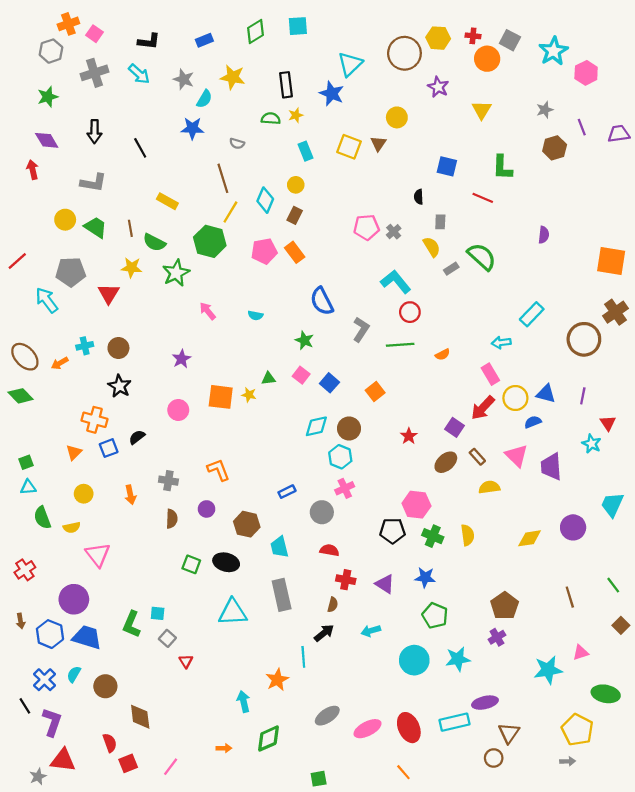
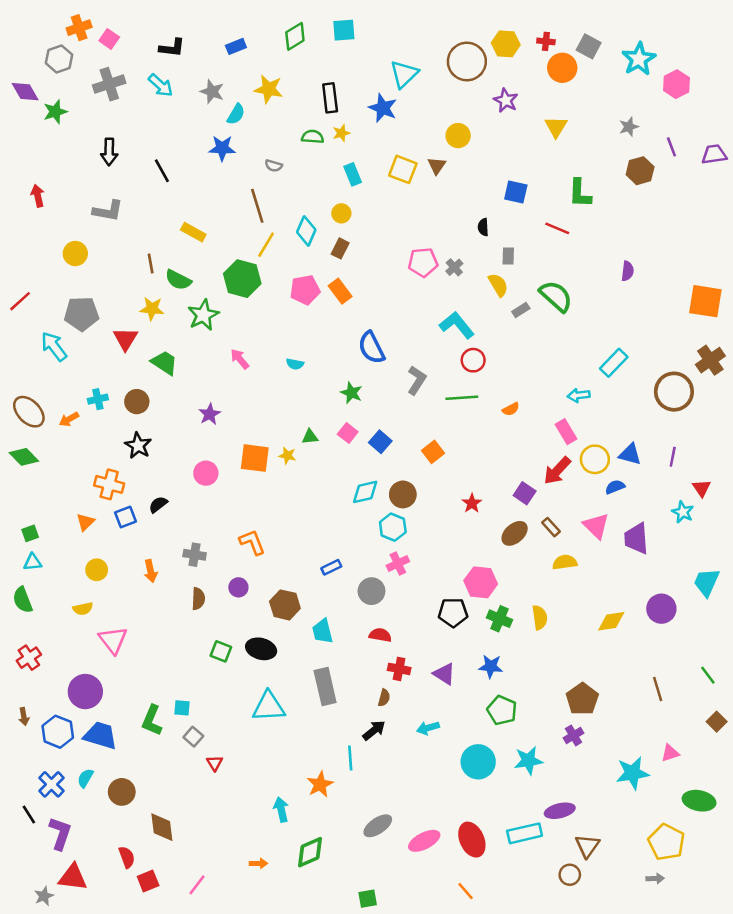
purple diamond: (47, 140) -> (25, 92), moved
green trapezoid: (96, 227) -> (164, 363), moved
green semicircle: (42, 518) -> (23, 600), moved

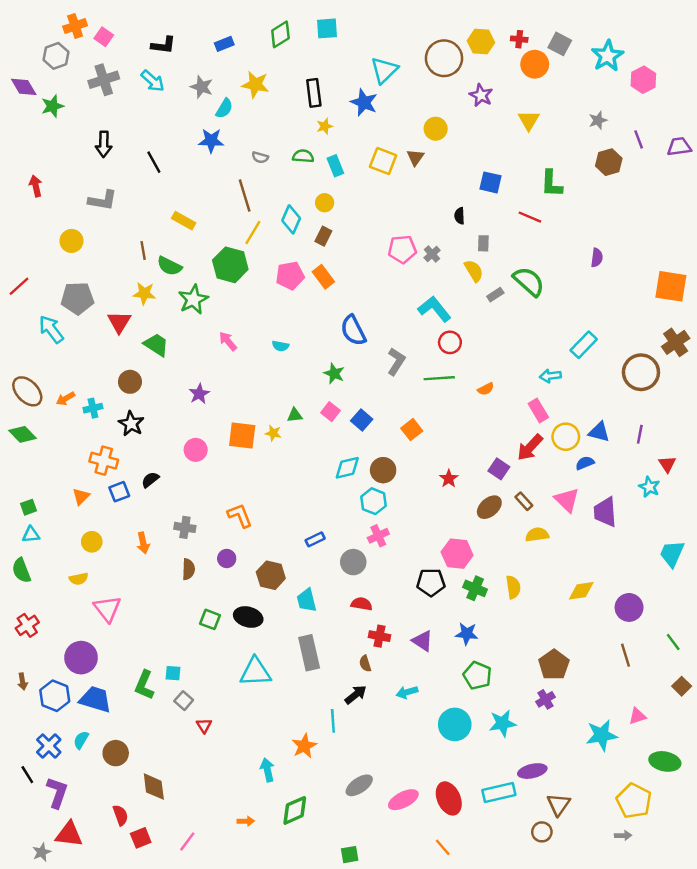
green semicircle: (312, 137) -> (303, 156), moved
cyan cross: (98, 399) -> (93, 408), moved
purple circle: (661, 609) -> (629, 607), moved
brown semicircle: (384, 698) -> (365, 664), turned 147

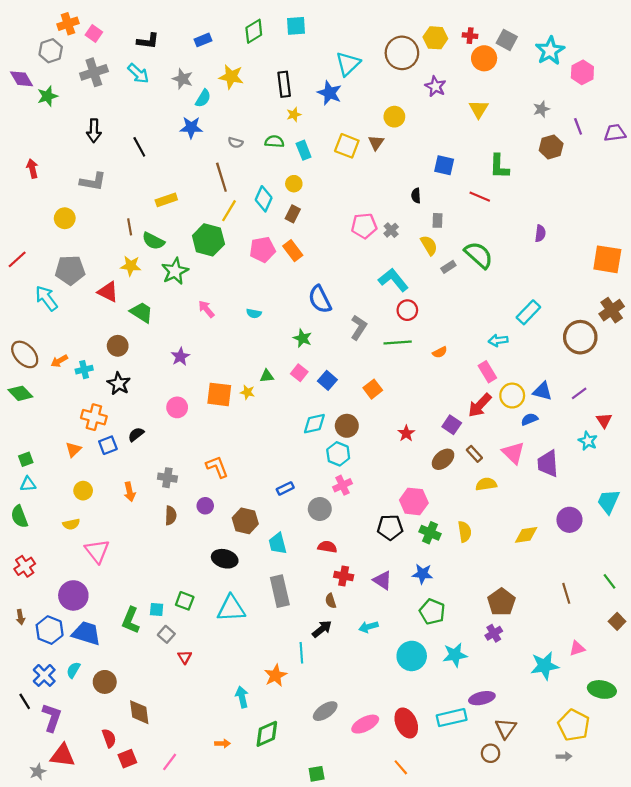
yellow rectangle: (184, 221) -> (166, 200), turned -48
red triangle: (119, 322) -> (108, 292), turned -35
purple line: (640, 434) -> (579, 393), turned 42
purple circle: (629, 607) -> (569, 520), moved
green square: (210, 619) -> (185, 601), moved

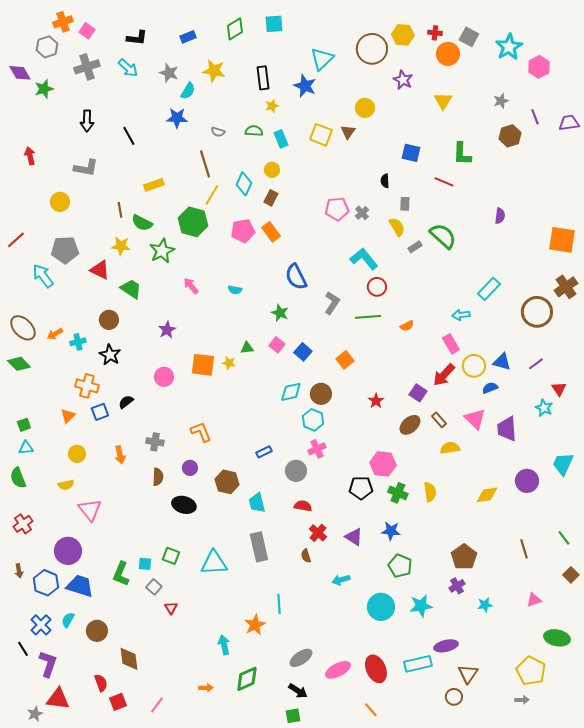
black ellipse: (225, 559) -> (184, 505), moved
red cross: (344, 576) -> (318, 533), turned 30
black arrow: (322, 629) -> (298, 691), moved, turned 72
cyan star: (545, 666) -> (485, 605), moved, size x0.6

